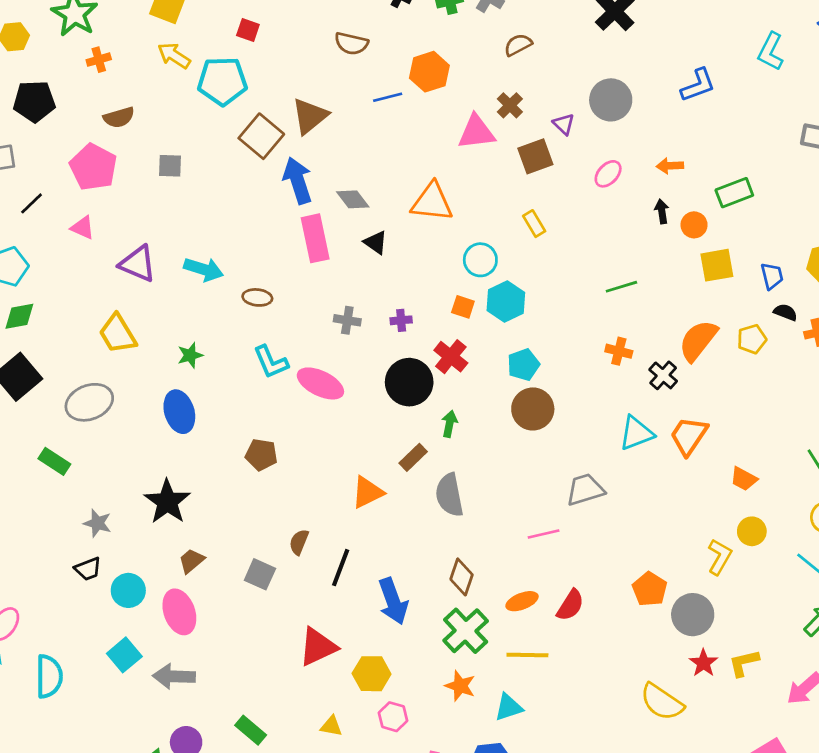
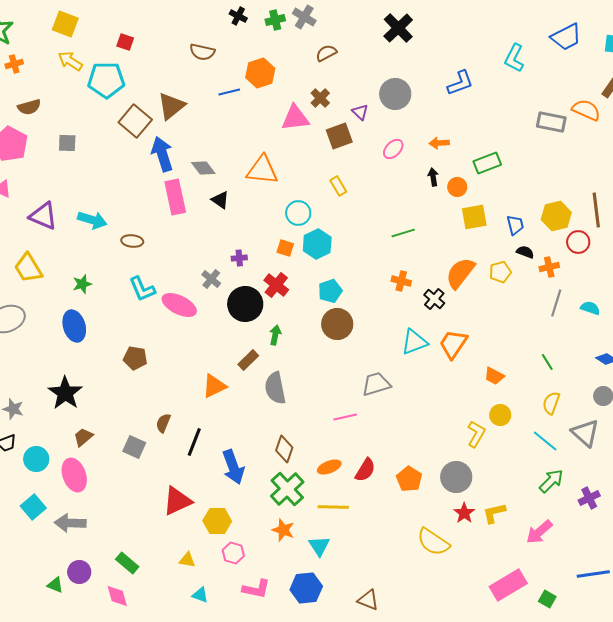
gray cross: (347, 320) -> (211, 279), moved, turned 30
orange pentagon: (650, 589) -> (409, 479), moved
cyan triangle: (509, 707) -> (319, 546), turned -45

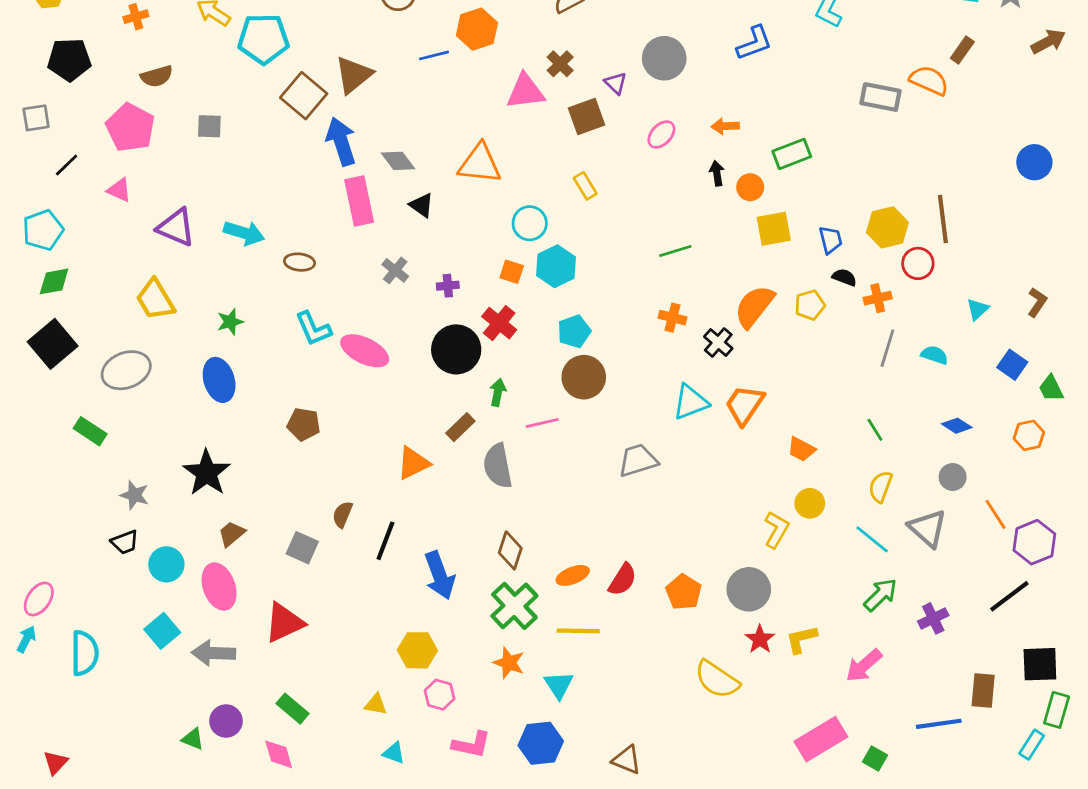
gray cross: (211, 279) -> (395, 270), moved
pink line: (345, 417) -> (542, 423), moved
red triangle: (177, 501) -> (284, 623), moved

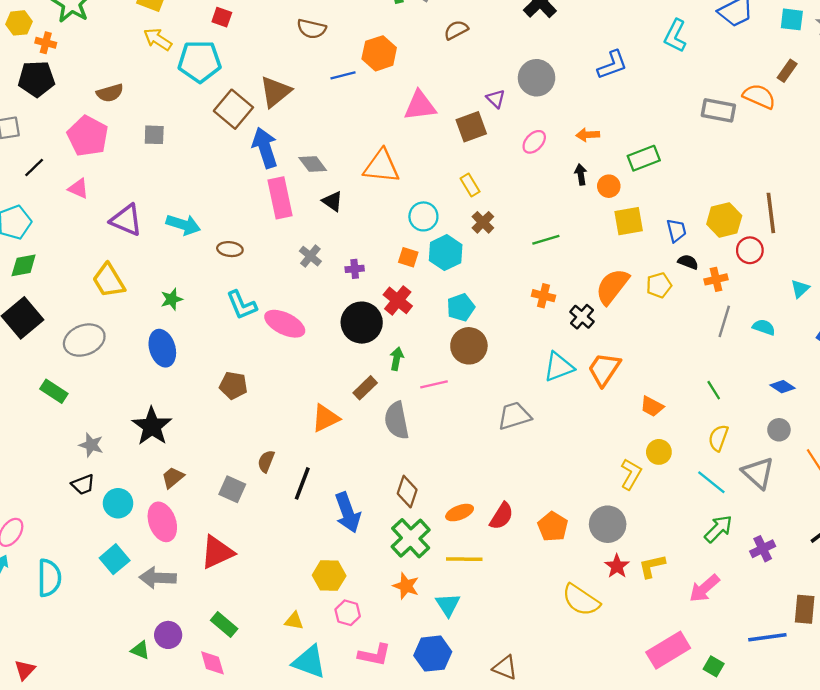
orange cross: (136, 17) -> (46, 43), moved, turned 30
brown cross: (560, 64) -> (483, 222), moved
cyan triangle: (394, 753) -> (309, 662), size x1.8

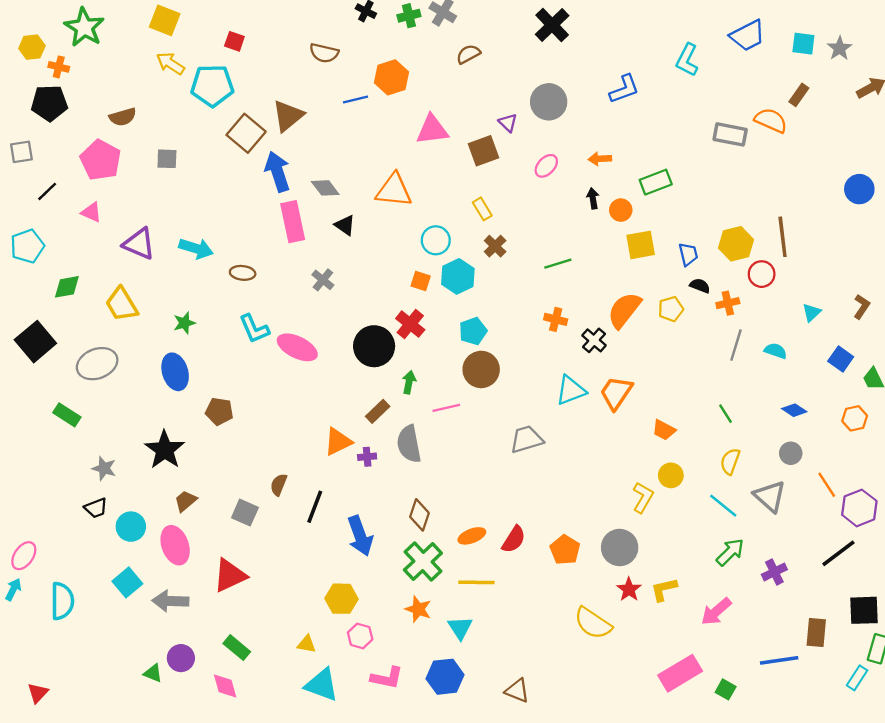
green diamond: (24, 265) -> (67, 287), moved
purple cross: (355, 269) -> (367, 457), moved
brown pentagon: (233, 385) -> (219, 411), moved

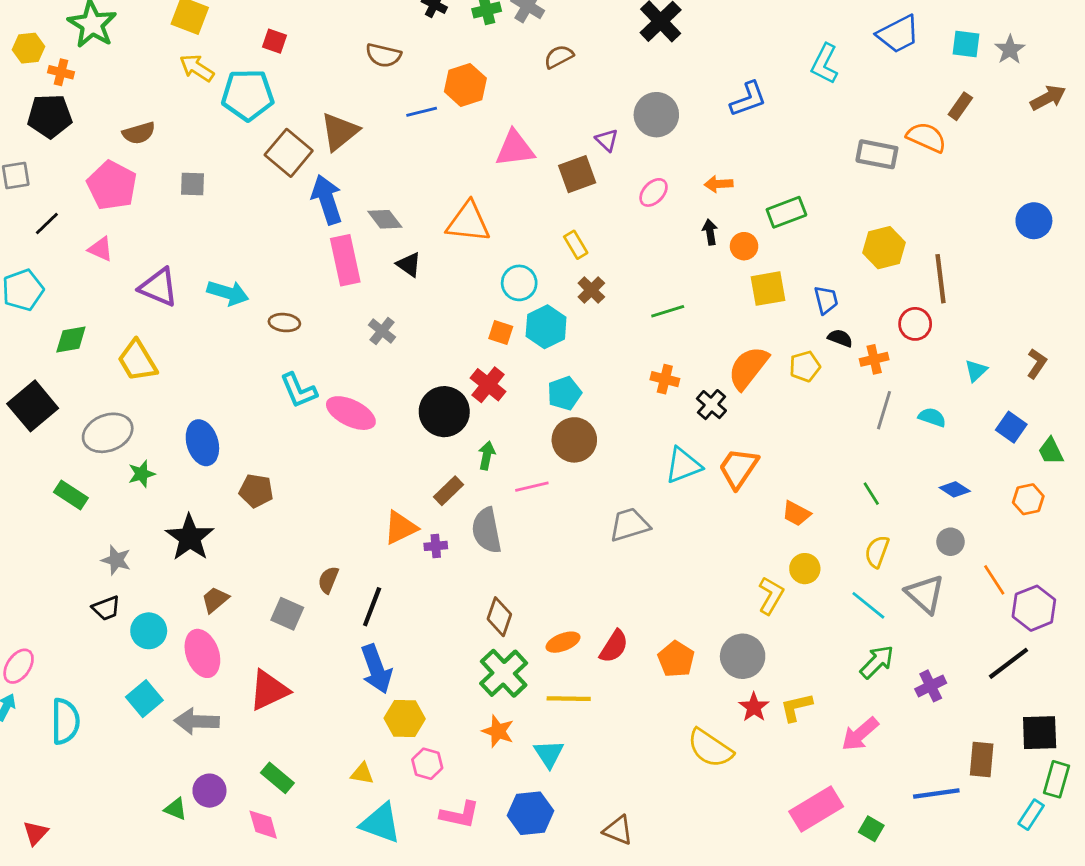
yellow hexagon: (736, 244) -> (884, 248), moved
green star: (184, 323) -> (142, 474), moved
blue arrow: (360, 536) -> (376, 669), moved

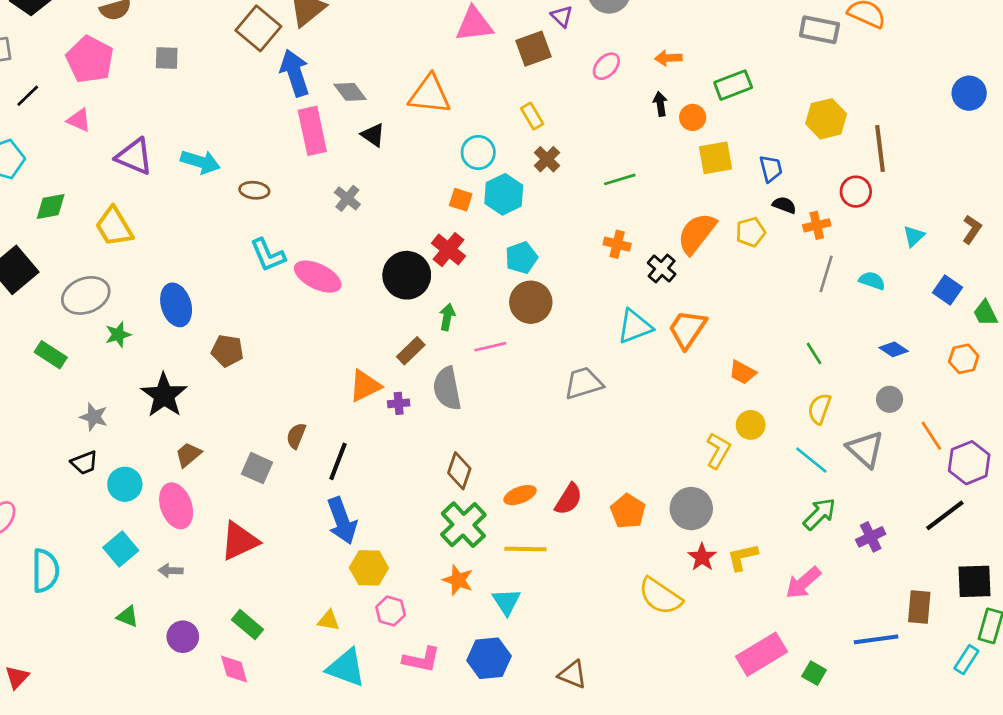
gray arrow: (197, 721) -> (171, 571), size x0.6
green triangle: (176, 809) -> (128, 616), moved

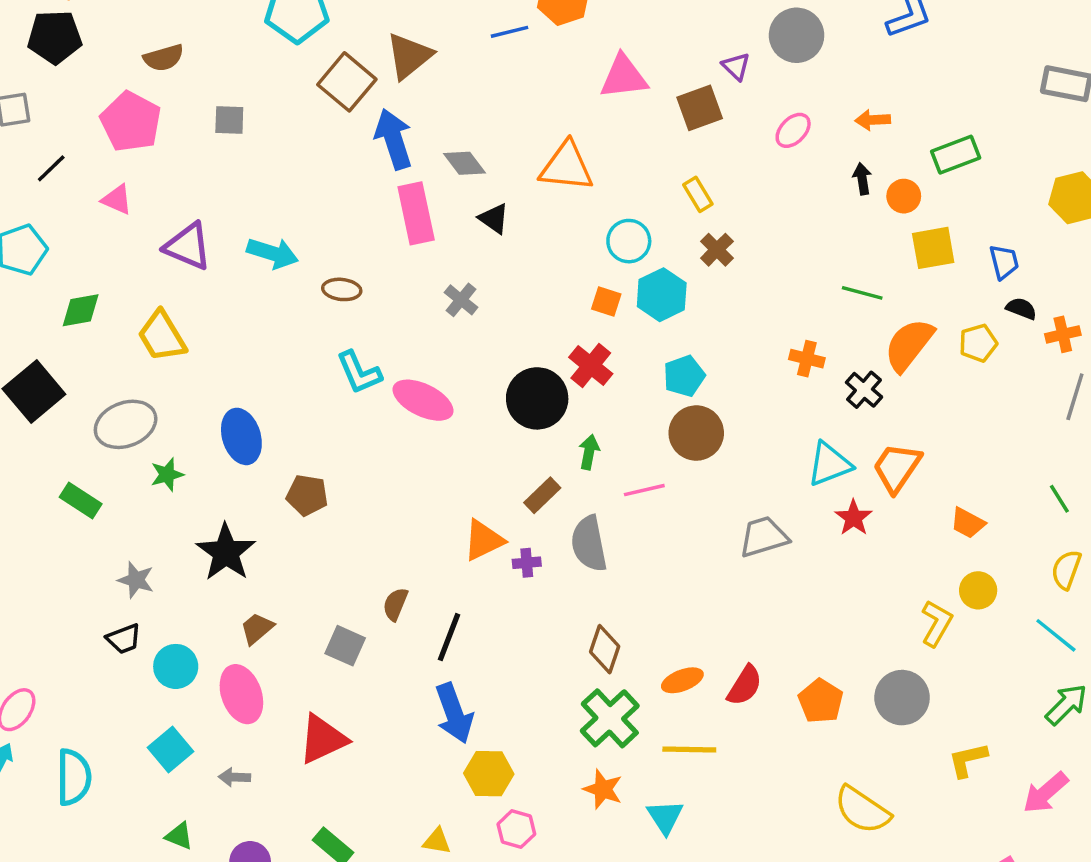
green line: (620, 179) -> (862, 293), moved, turned 32
red star: (702, 557) -> (854, 518), moved

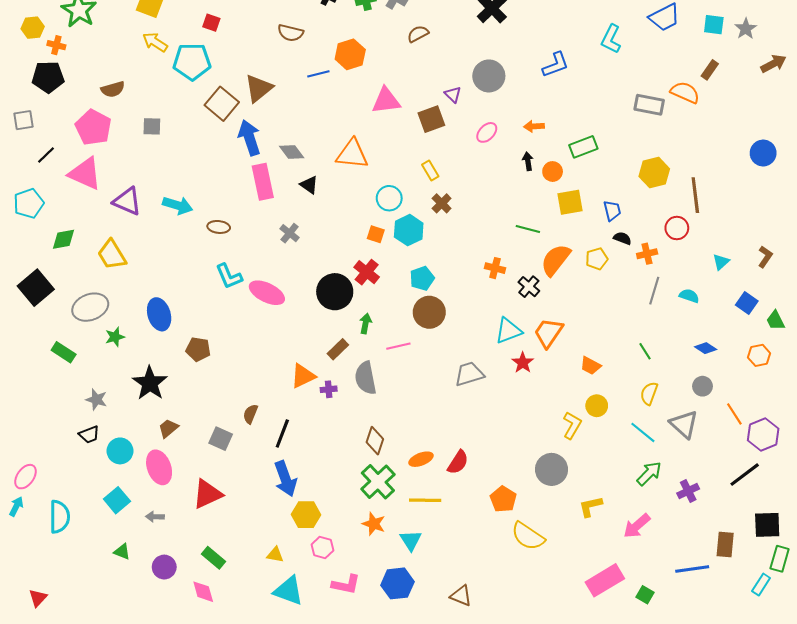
pink triangle: (117, 200) -> (85, 174), size x1.8
orange pentagon: (821, 701) -> (503, 499), moved

